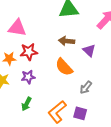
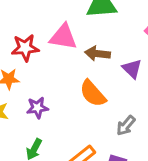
pink triangle: (17, 28) -> (63, 37), moved
red star: (29, 52) -> (25, 48), moved

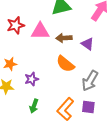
red star: (25, 48) -> (16, 25), moved
gray arrow: (126, 126) -> (90, 81), size x1.5

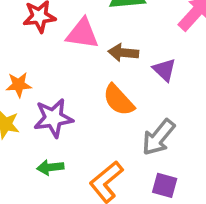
purple star: (32, 79) -> (53, 118), size x1.5
green arrow: (34, 106) -> (50, 167), turned 56
purple square: (88, 107) -> (165, 185), moved

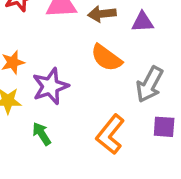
purple triangle: (164, 70) -> (142, 22), turned -35
green arrow: (50, 167) -> (42, 134), moved, turned 75

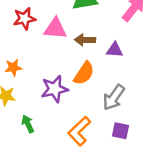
orange semicircle: (106, 58) -> (84, 73), turned -100
purple star: (50, 86) -> (55, 89), moved

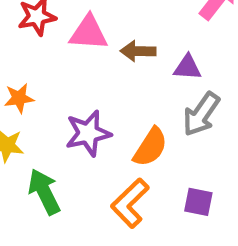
orange semicircle: (84, 73) -> (150, 147), moved
gray arrow: (114, 97) -> (201, 114), moved
green arrow: (28, 124) -> (44, 192), size x1.5

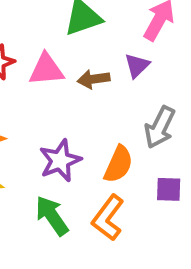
purple triangle: (188, 67) -> (137, 66), moved, turned -40
green arrow: (44, 192) -> (52, 216), moved
purple square: (198, 202) -> (169, 189), moved

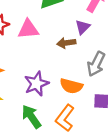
brown arrow: (94, 79) -> (66, 43), moved
orange semicircle: (118, 164) -> (71, 86), turned 80

